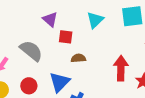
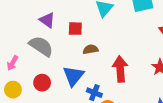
purple triangle: (50, 19) -> (47, 20), moved
red arrow: (121, 68) -> (120, 69), moved

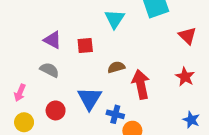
gray semicircle: (41, 46) -> (49, 70), size x0.7
brown semicircle: (91, 49) -> (116, 67), moved

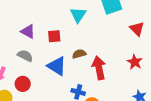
blue triangle: (90, 99) -> (57, 66), moved, turned -30
red circle: (56, 110) -> (23, 84), moved

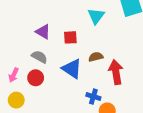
red circle: (23, 84) -> (36, 78), moved

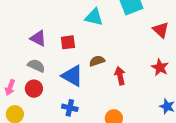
cyan triangle: (96, 16) -> (94, 17), turned -48
red arrow: (116, 72) -> (120, 76), size x0.7
blue cross: (93, 97) -> (70, 108), moved

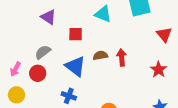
purple triangle: (38, 38) -> (48, 17), moved
gray semicircle: (36, 66) -> (43, 52), turned -70
red arrow: (120, 76) -> (122, 57), moved

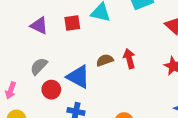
red square: (76, 34) -> (72, 23), moved
red circle: (38, 73) -> (51, 90), moved

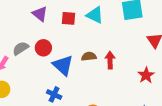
gray semicircle: (39, 66) -> (21, 48), moved
red circle: (51, 90) -> (43, 48), moved

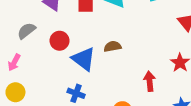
gray semicircle: (21, 48) -> (26, 31), moved
red arrow: (110, 60) -> (150, 81), moved

